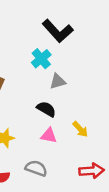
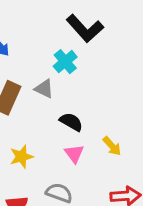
gray triangle: (58, 81) -> (44, 89), moved, turned 42
pink triangle: (49, 136) -> (74, 154), turned 42

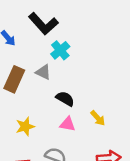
black L-shape: (85, 28) -> (43, 24), moved
pink triangle: (74, 154) -> (68, 124), turned -42

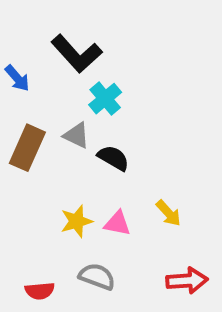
black semicircle: (65, 99) -> (113, 158), moved
yellow star: (25, 127) -> (77, 221), moved

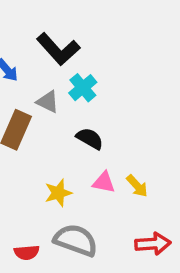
gray triangle: (77, 135) -> (48, 102), moved
pink triangle: (117, 223) -> (104, 182), moved
gray semicircle: (97, 277) -> (76, 240), size x1.4

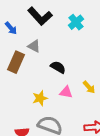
cyan cross: (83, 88) -> (76, 22), moved
yellow arrow: (137, 186) -> (89, 87), moved

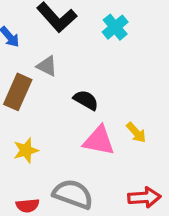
pink triangle: (66, 92) -> (99, 141), size x1.5
yellow star: (40, 98) -> (26, 150), moved

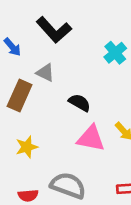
cyan cross: (115, 27) -> (115, 53), moved

